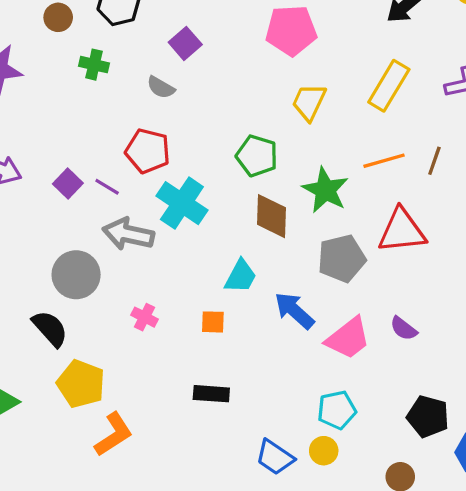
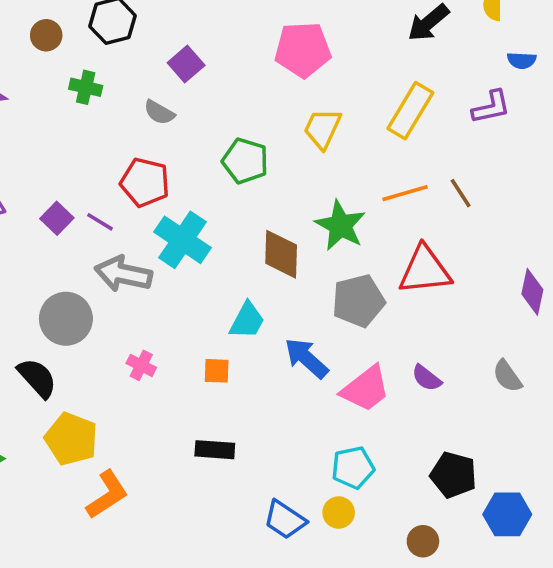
green pentagon: (257, 156) -> (245, 161), moved
brown line: (434, 161) -> (461, 193), turned -52

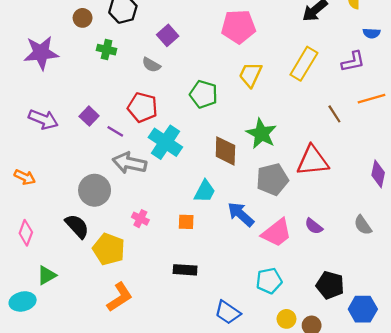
orange line: (405, 193) -> (372, 99), moved
purple square: (57, 218) -> (89, 116), moved
yellow pentagon: (71, 439) -> (109, 249), moved
yellow circle: (339, 513) -> (286, 319), moved

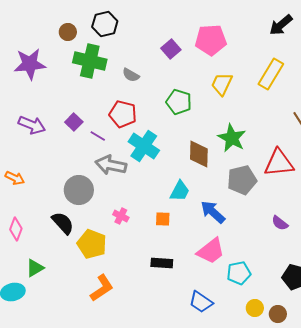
purple square: (168, 35) -> (171, 49), moved
green cross: (107, 50) -> (90, 61), size x1.8
pink trapezoid: (277, 233) -> (211, 251), moved

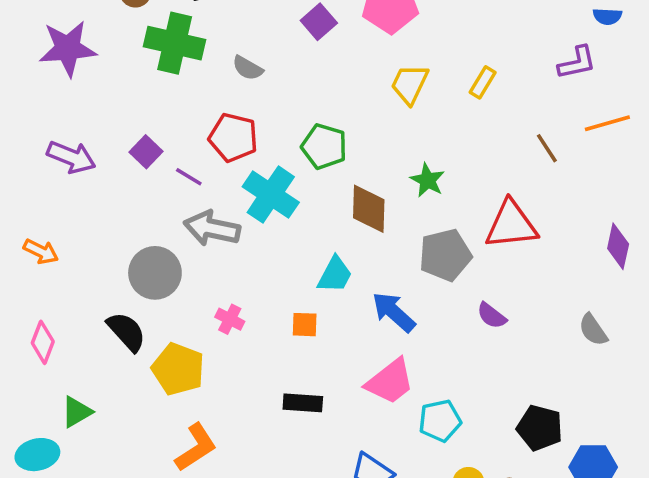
yellow rectangle: (271, 74) -> (483, 82), moved, size x0.6
green pentagon: (179, 102) -> (324, 146), moved
green star: (232, 138) -> (427, 180), size x0.7
purple semicircle: (280, 223) -> (492, 316), moved

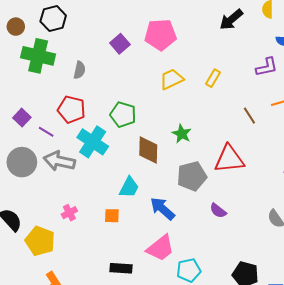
gray semicircle: (248, 68) -> (80, 70), turned -108
yellow trapezoid: (410, 84) -> (172, 79), turned 40
gray circle: (155, 273) -> (22, 162), moved
pink cross: (230, 319) -> (69, 213), turned 35
black rectangle: (303, 403) -> (121, 268), moved

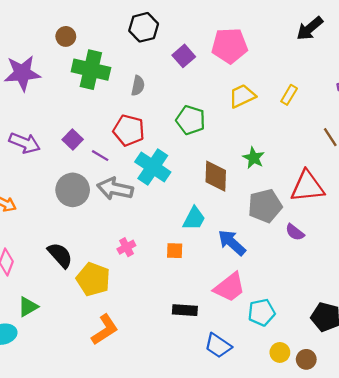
black hexagon: (53, 18) -> (144, 27), moved
green pentagon: (123, 115) -> (191, 120), moved
purple semicircle: (218, 211) -> (295, 232), moved

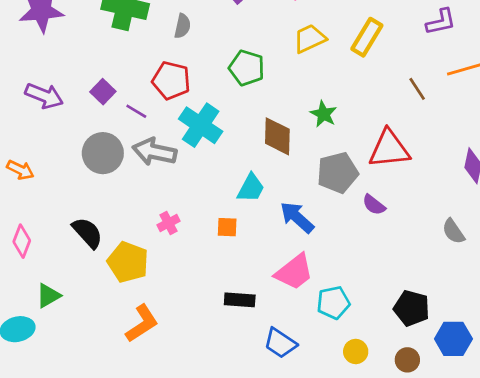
yellow rectangle: (289, 95) -> (367, 37), size x1.5
brown circle: (306, 359) -> (407, 360), moved

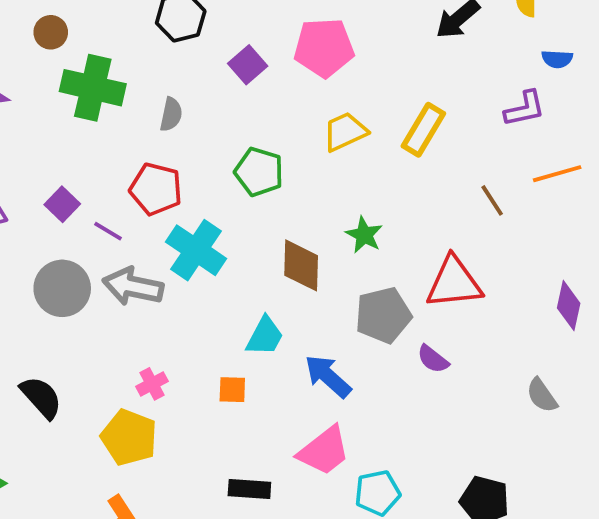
yellow pentagon: (128, 262) -> (129, 437), moved

